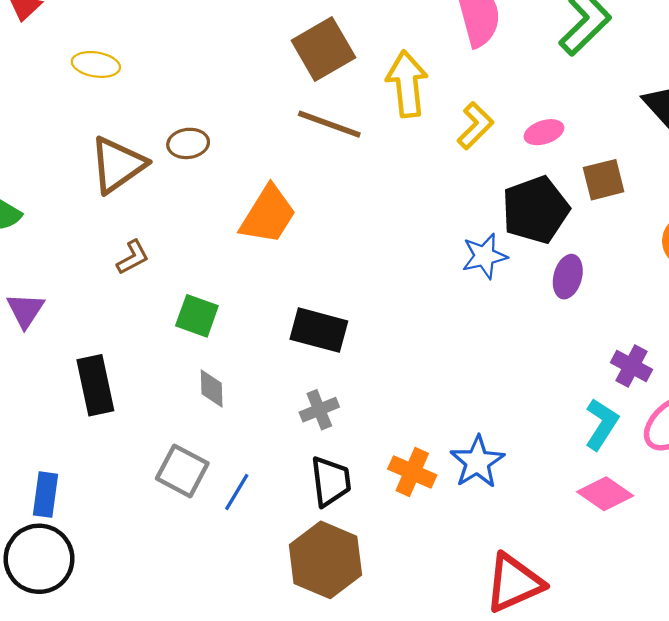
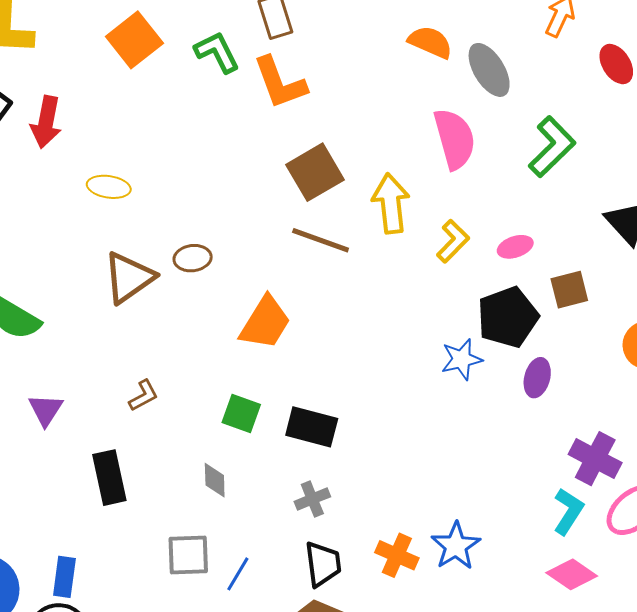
brown L-shape: (133, 257) -> (144, 396), moved
green square: (197, 316) -> (241, 413), moved
purple cross: (631, 366) -> (595, 459), size x1.4
gray square: (182, 471) -> (188, 555), turned -30

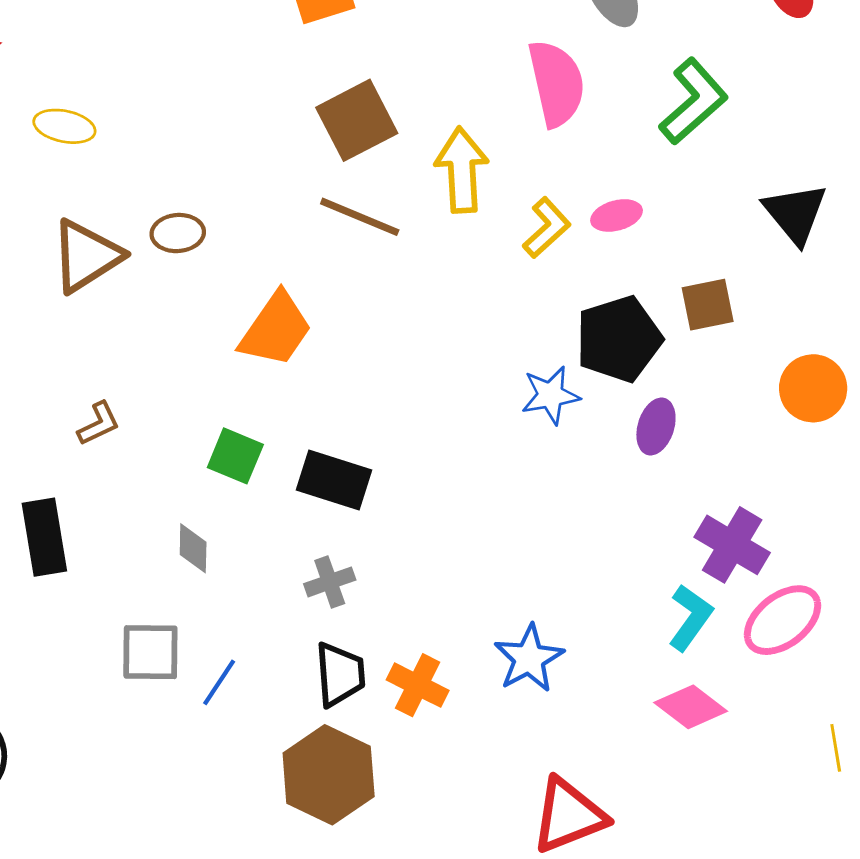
pink ellipse: (515, 247) -> (617, 215), moved
orange cross: (397, 555) -> (418, 685), moved

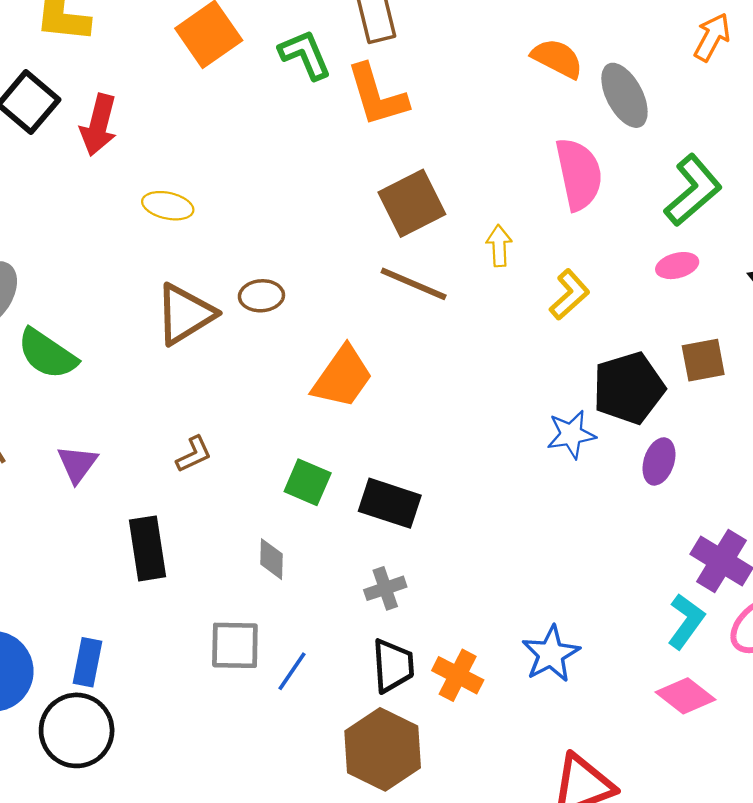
yellow arrow: (462, 170) -> (499, 246), size x0.6
pink ellipse: (617, 215) -> (677, 266), moved

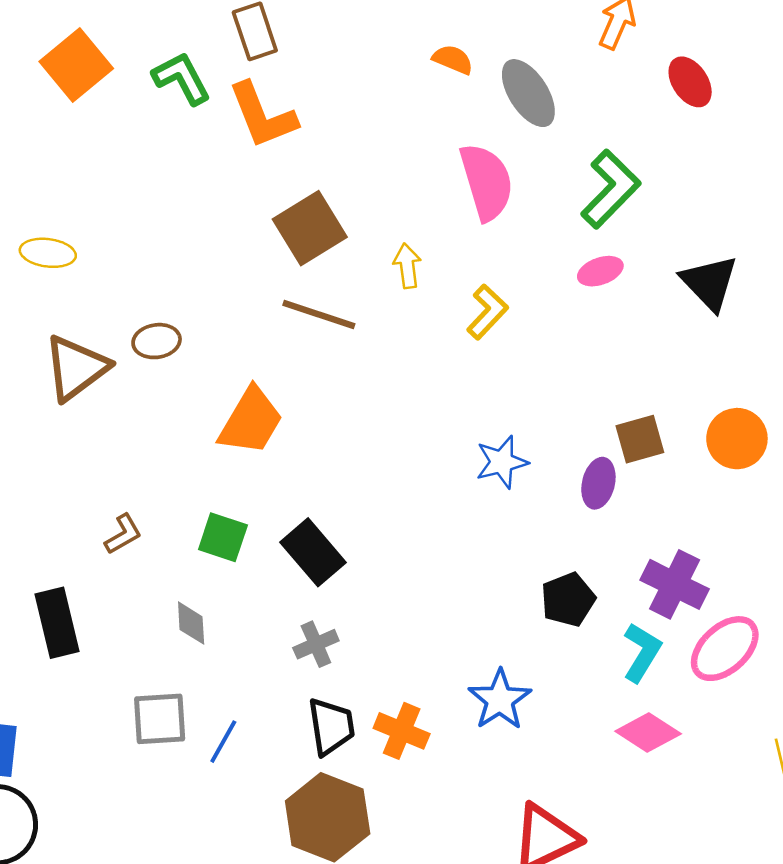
orange semicircle: (557, 58) -> (453, 59), size x0.7
brown square: (703, 360) -> (640, 439), moved
black pentagon: (629, 388) -> (568, 600), moved, size x0.7
brown L-shape: (194, 454) -> (123, 534), moved
black rectangle: (390, 503) -> (313, 552), turned 36

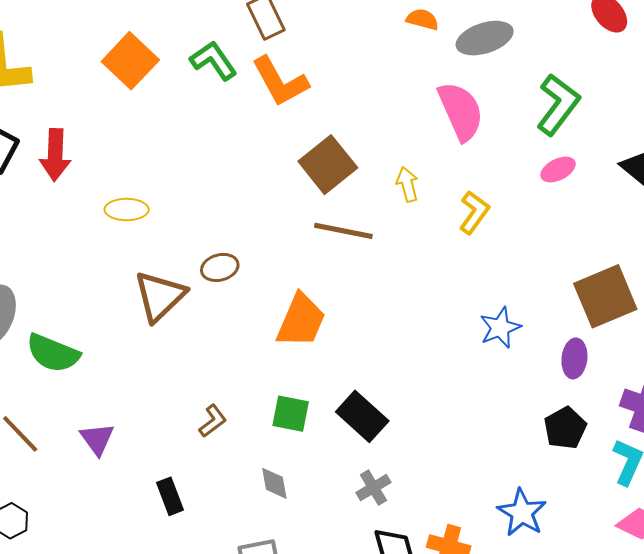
gray ellipse: (528, 93) -> (485, 38), turned -68
brown square: (640, 439) -> (605, 296), size x1.6
purple ellipse: (598, 483) -> (574, 358), moved
black rectangle: (57, 623) -> (170, 496), size x0.7

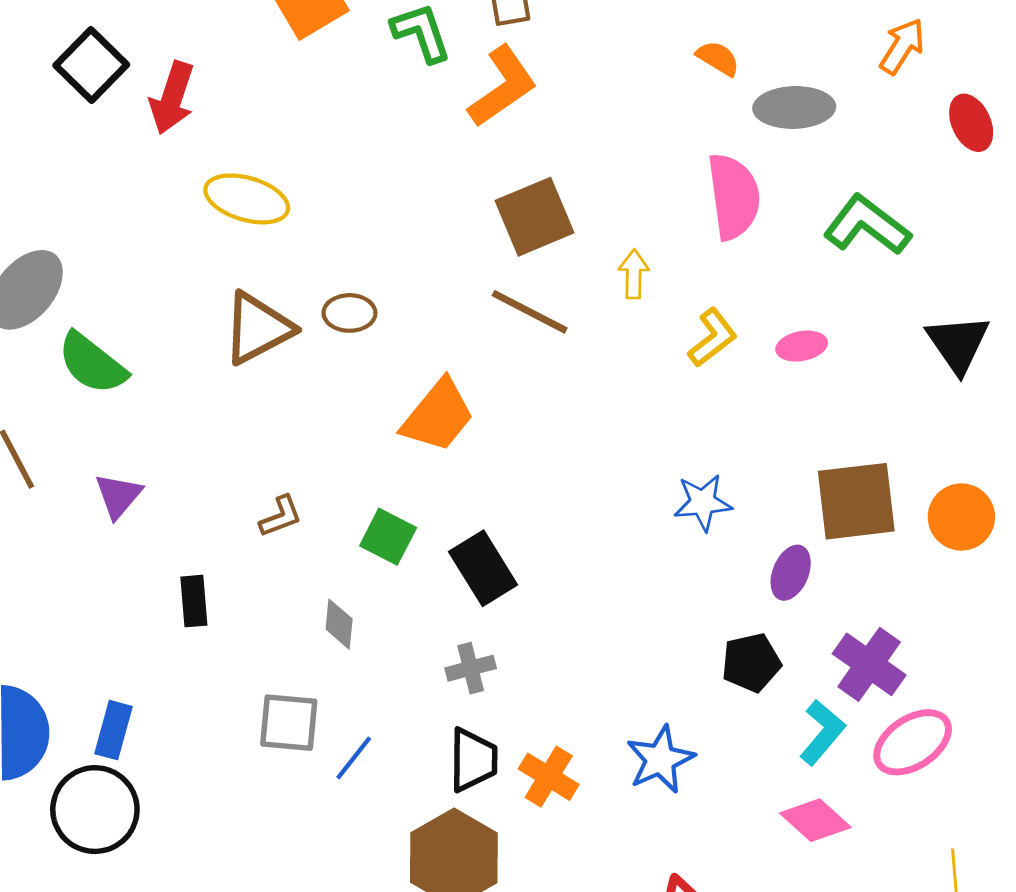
orange L-shape: (280, 82) -> (502, 87), turned -112
green L-shape: (558, 105) -> (867, 225), turned -106
pink ellipse: (558, 169) -> (802, 346), moved
yellow ellipse: (127, 210) -> (247, 199), size x1.4

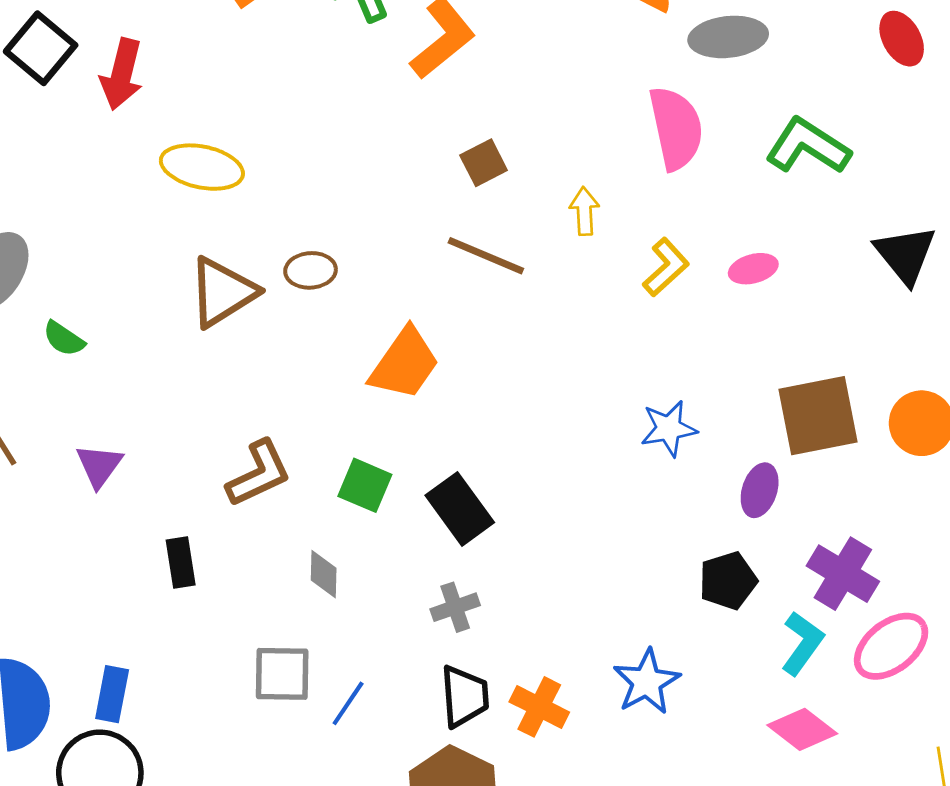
brown square: (535, 217) -> (484, 163), size x0.6
green semicircle: (92, 363) -> (64, 339), size x0.6
brown L-shape: (281, 516) -> (259, 474), size x1.6

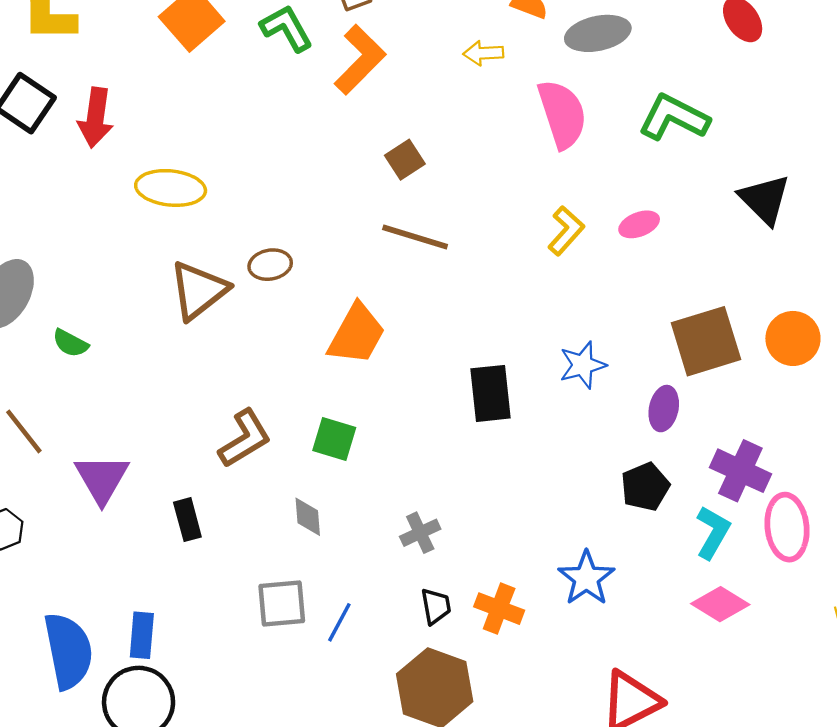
yellow arrow: (584, 211) -> (483, 53), moved, turned -84
purple triangle: (99, 466) -> (102, 479), moved, size x1.4
black rectangle: (460, 509) -> (491, 393), moved, turned 36
pink ellipse: (891, 646) -> (787, 527), turned -52
black trapezoid: (464, 696) -> (436, 606), size x0.7

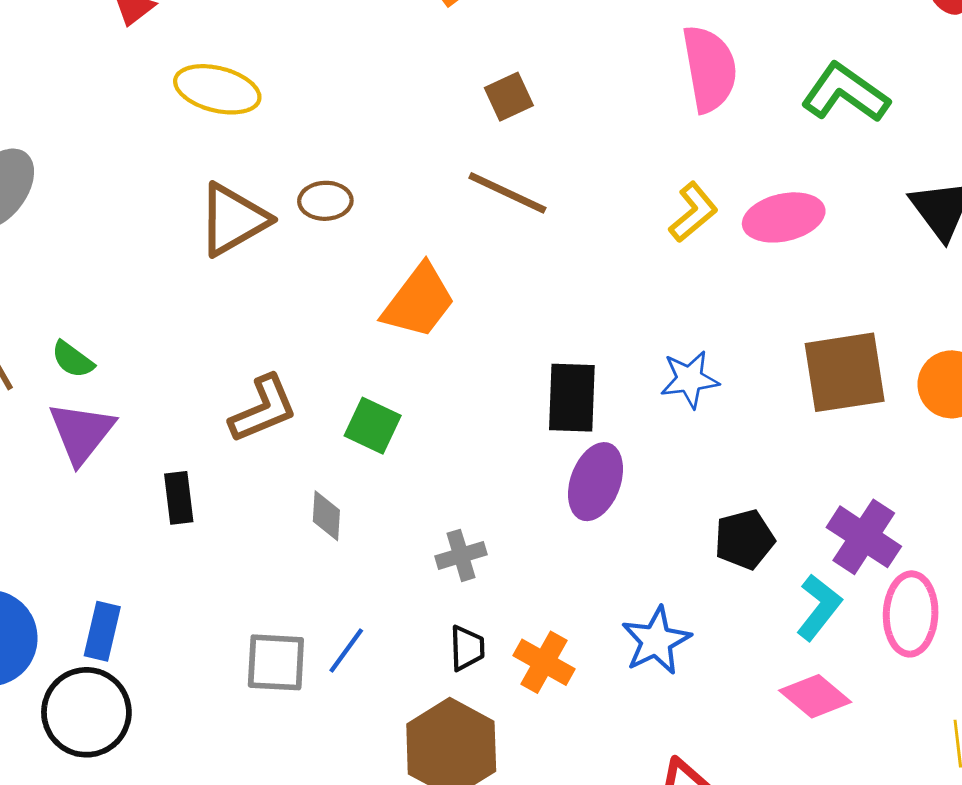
pink ellipse: (639, 224) -> (784, 217), size x1.6
green semicircle: (70, 343) -> (73, 360), moved
purple ellipse: (664, 409) -> (596, 482), moved, size x1.4
gray square: (282, 603) -> (276, 662), moved

